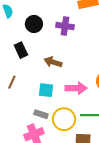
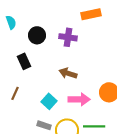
brown arrow: (53, 62) -> (68, 73), moved
cyan square: (46, 90) -> (49, 101), turned 35

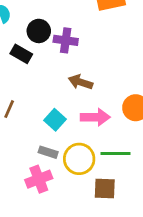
purple cross: (68, 37) -> (66, 40), moved
black rectangle: (24, 61) -> (21, 54), moved, turned -35

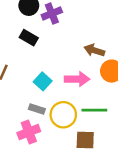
purple cross: (66, 40) -> (52, 14), turned -30
black rectangle: (21, 54) -> (29, 38), moved
brown arrow: (81, 82) -> (94, 50), moved

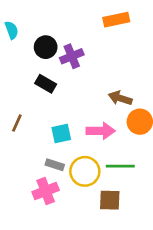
cyan square: (43, 81) -> (61, 133), turned 36

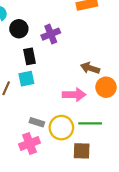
black circle: (46, 47) -> (19, 29), moved
black rectangle: (46, 84) -> (30, 56), turned 49
cyan square: (61, 133) -> (26, 79), moved

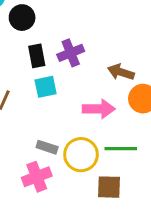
purple cross: (51, 34) -> (71, 53), moved
cyan square: (26, 79) -> (46, 87), moved

